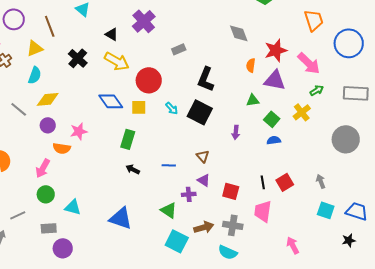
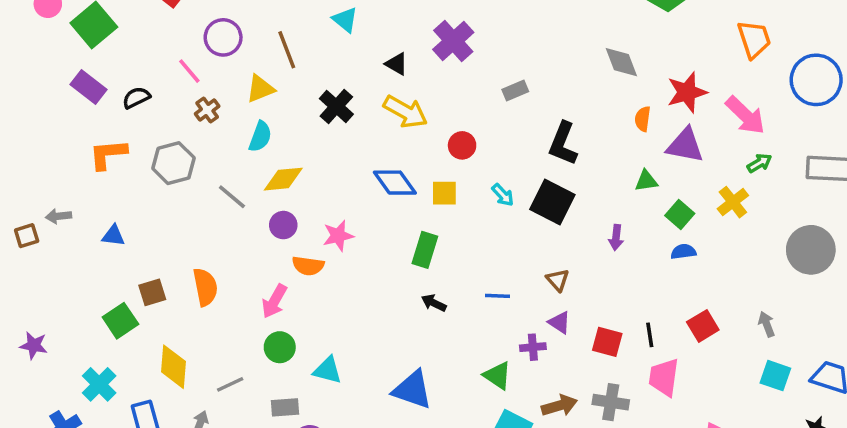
red circle: (149, 80) -> (462, 145), size x0.6
black line: (263, 182) -> (650, 335), moved

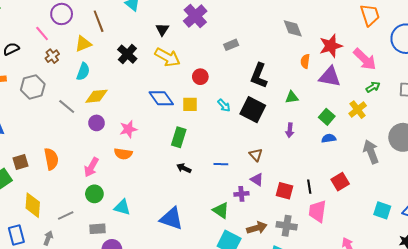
black triangle: (397, 64) -> (162, 29), turned 32
green triangle: (646, 181) -> (292, 97), moved
orange semicircle: (308, 266) -> (123, 154), moved
gray arrow: (767, 324) -> (371, 152), moved, size x1.6

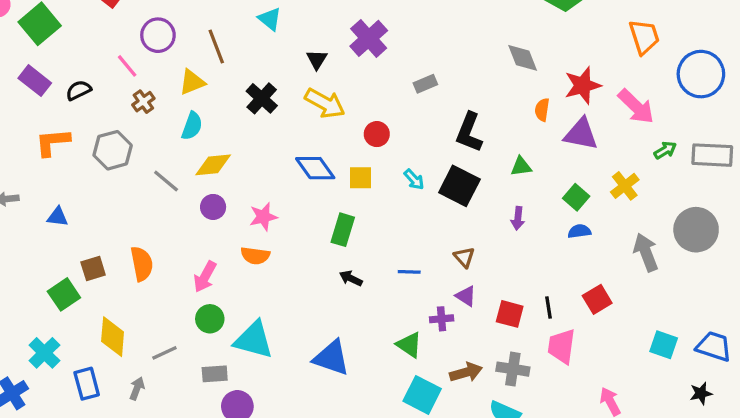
green arrow: (373, 87) -> (665, 150), moved
cyan triangle: (122, 207) -> (254, 340), size x1.5

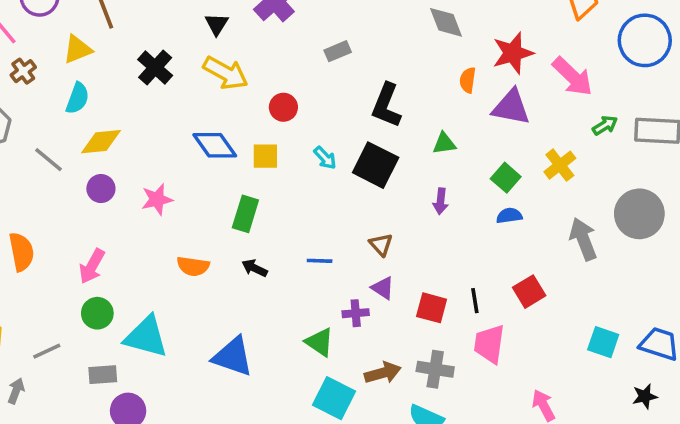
orange semicircle: (255, 256) -> (193, 266), moved

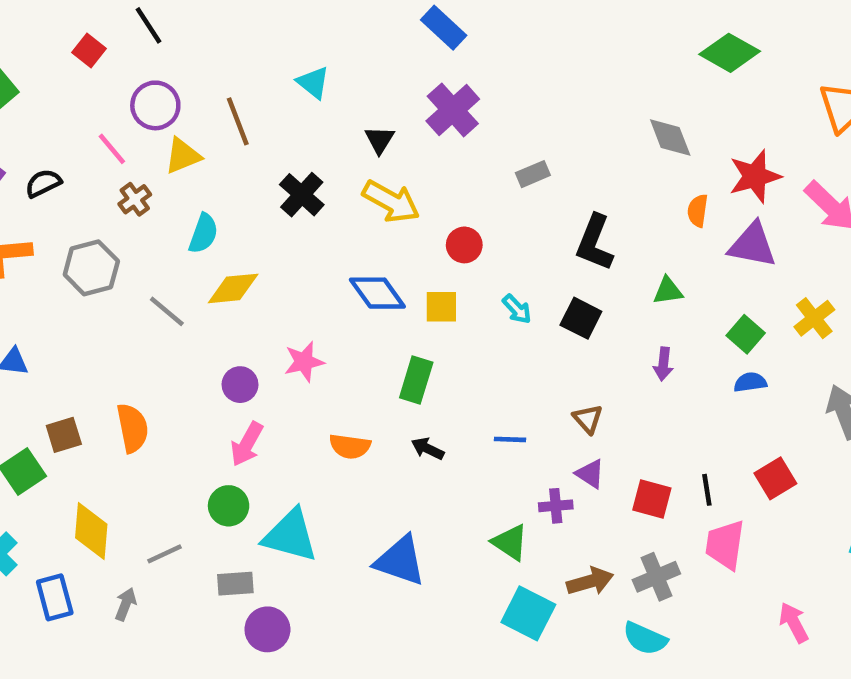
yellow triangle: (77, 49) -> (183, 156), moved
black square: (376, 165) -> (581, 318), size x0.7
purple circle: (101, 189) -> (240, 385), moved
pink arrow: (92, 266) -> (247, 444), moved
gray cross: (435, 369) -> (656, 577), turned -32

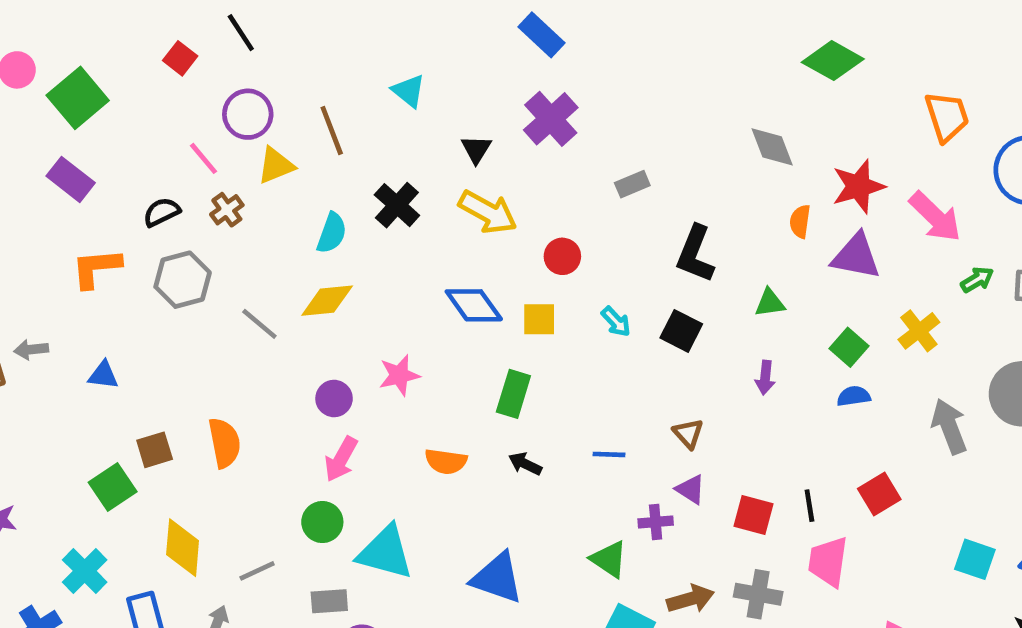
black semicircle: (43, 183) -> (162, 212), moved
cyan semicircle: (203, 234) -> (332, 233), moved
gray cross: (656, 577) -> (758, 594), turned 33

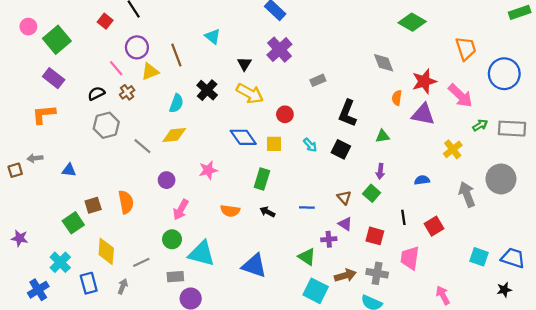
orange L-shape: (96, 268) -> (44, 114), moved
green square: (849, 347) -> (372, 193), moved
purple circle: (334, 399) -> (167, 180), moved
black line: (809, 506) -> (403, 217), moved

